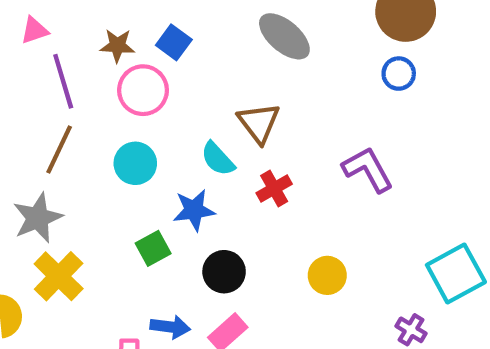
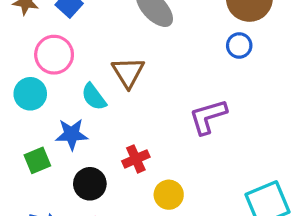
pink circle: (143, 90) -> (54, 55), moved
purple L-shape: (368, 169) -> (208, 117), turned -84
red cross: (274, 189) -> (136, 159), moved

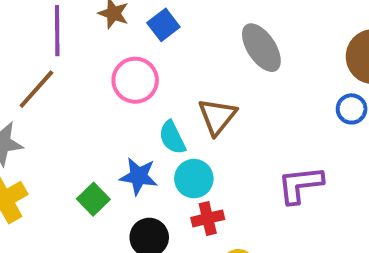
cyan circle: (30, 94) -> (194, 179), moved
green square: (37, 160) -> (93, 199), turned -32

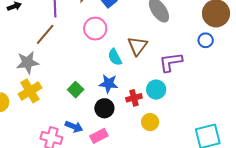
blue star: (139, 176) -> (109, 84), moved
cyan circle: (194, 179) -> (156, 90), moved
purple L-shape: (300, 185) -> (171, 62), moved

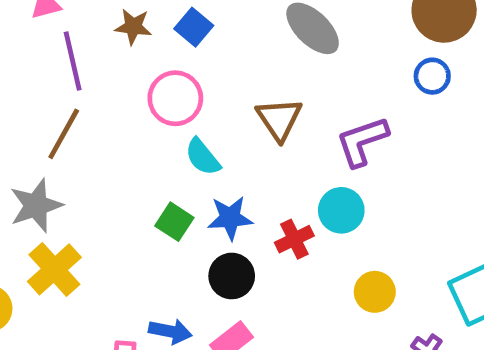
cyan semicircle: (115, 57) -> (203, 157), moved
green square: (76, 90) -> (174, 222), moved
yellow circle: (150, 122) -> (375, 292), moved

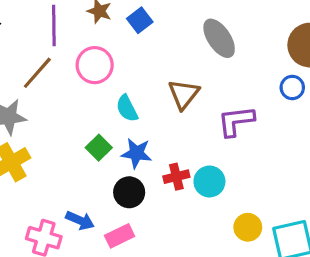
pink circle: (175, 98) -> (95, 65), moved
cyan circle: (341, 210) -> (209, 181), moved
yellow circle: (375, 292) -> (248, 227), moved

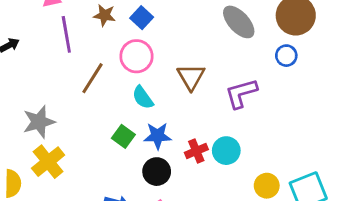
gray ellipse: (219, 38) -> (239, 22), moved
pink circle: (95, 65) -> (136, 56), moved
brown line: (37, 73) -> (93, 78), moved

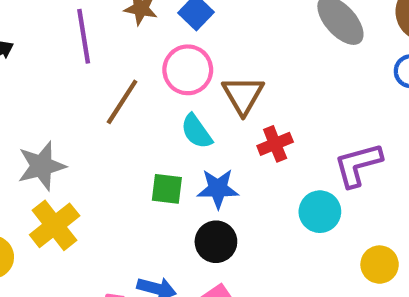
brown triangle: (191, 77) -> (243, 95), moved
purple L-shape: (241, 93) -> (358, 165), moved
green square: (123, 136) -> (167, 189), turned -30
red cross: (196, 151) -> (275, 144), moved

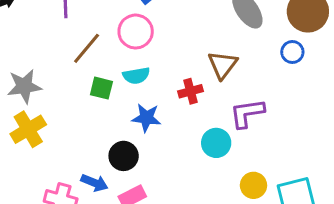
brown triangle: (243, 95) -> (223, 65), moved
cyan semicircle: (196, 131) -> (136, 76), turned -72
green square: (167, 189) -> (101, 88), moved
black circle: (216, 242) -> (124, 156), moved

